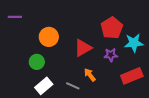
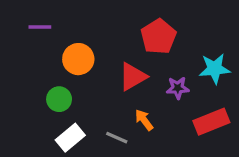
purple line: (15, 17) -> (40, 27), moved
red pentagon: (112, 28) -> (158, 37), moved

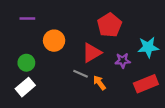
green circle: (59, 99) -> (26, 63), moved
white rectangle: (70, 138) -> (25, 87), moved
gray line: (117, 138) -> (81, 74), moved

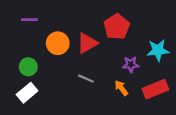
red triangle: (92, 53) -> (87, 43), moved
orange arrow: (99, 83) -> (121, 88), moved

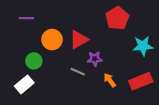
red pentagon: (117, 27) -> (117, 18), moved
purple star: (131, 64) -> (95, 59), moved
green circle: (28, 67) -> (34, 61), moved

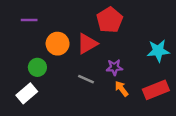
red pentagon: (117, 18) -> (110, 20), moved
purple star: (95, 59) -> (114, 67), moved

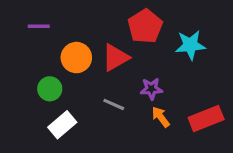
cyan star: (158, 51) -> (190, 45), moved
white rectangle: (27, 93) -> (62, 125), moved

